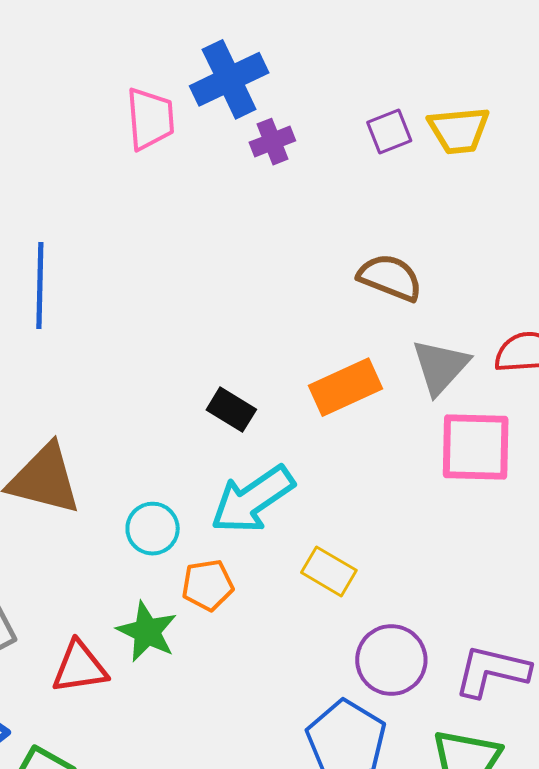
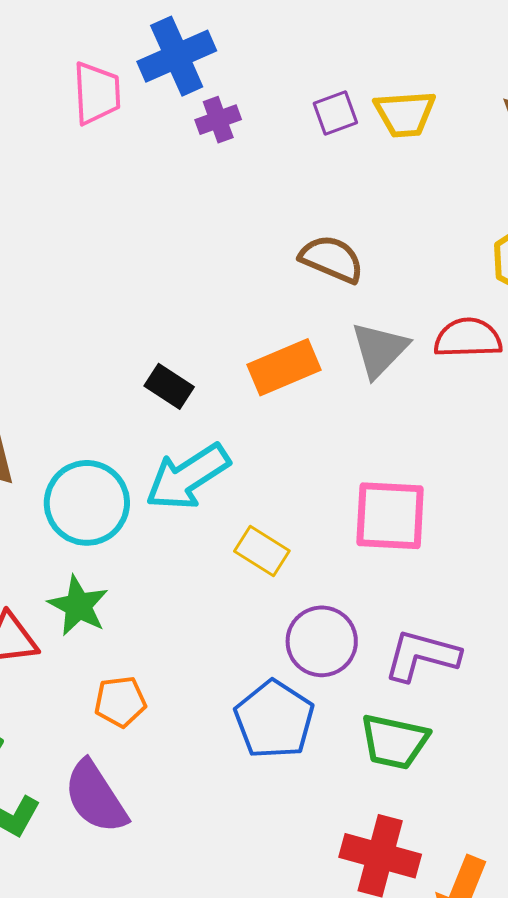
pink square: (476, 447) -> (390, 516), moved
cyan circle: (153, 529) -> (87, 503), size x1.6
orange pentagon: (208, 585) -> (120, 702), moved

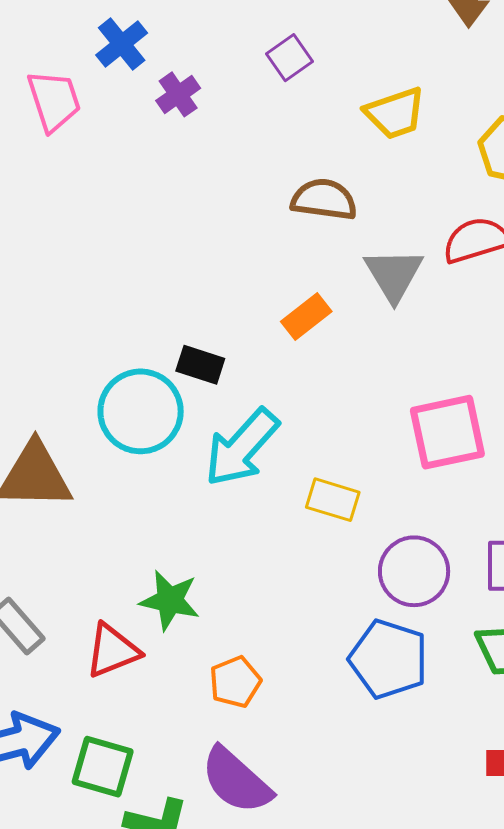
blue cross: (177, 56) -> (122, 44), size x0.7
yellow trapezoid: (405, 114) -> (395, 113), moved
orange rectangle: (284, 367) -> (306, 317), size x0.7
cyan circle: (87, 503) -> (141, 411), moved

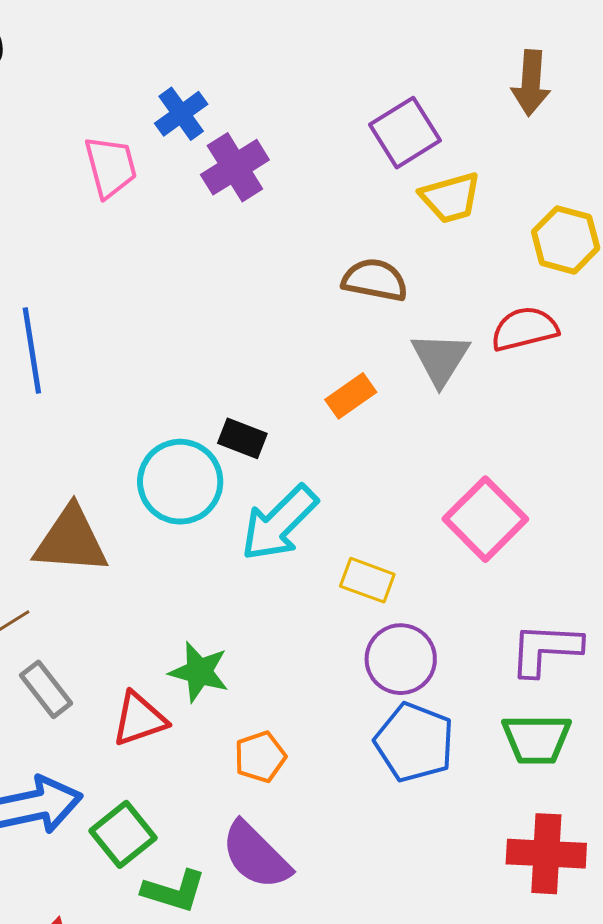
purple square: (290, 58) -> (405, 133), moved, size x1.5
purple cross: (178, 94) -> (235, 167), size x1.5
pink square: (447, 432) -> (485, 519), turned -36
purple circle: (414, 571) -> (401, 659), moved
green square: (103, 767) -> (123, 834), turned 32

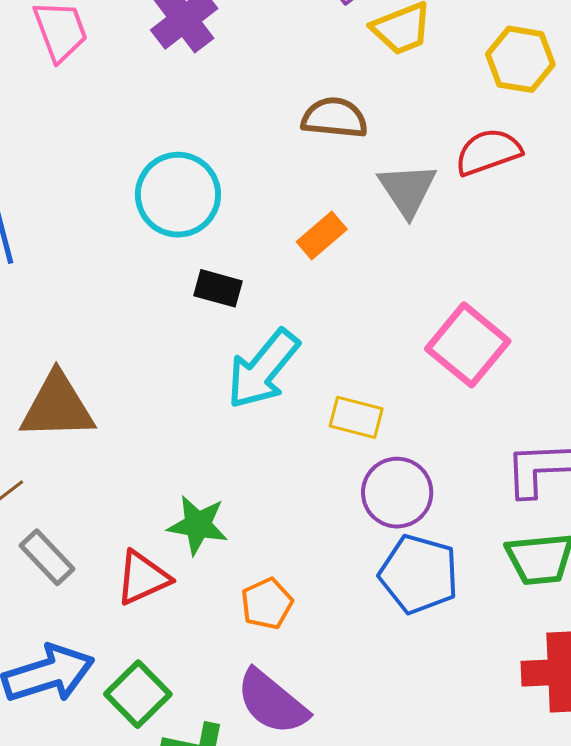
cyan circle: (180, 482) -> (178, 195), moved

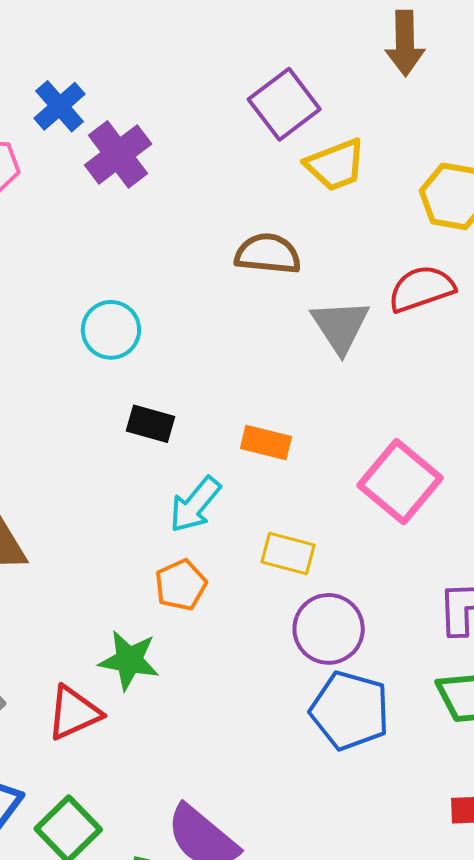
cyan circle: (178, 195) -> (111, 330), size x0.7
orange rectangle: (322, 236) -> (266, 443), moved, turned 54
cyan arrow: (263, 369) -> (195, 505), size x0.7
orange pentagon: (267, 604) -> (181, 585), moved

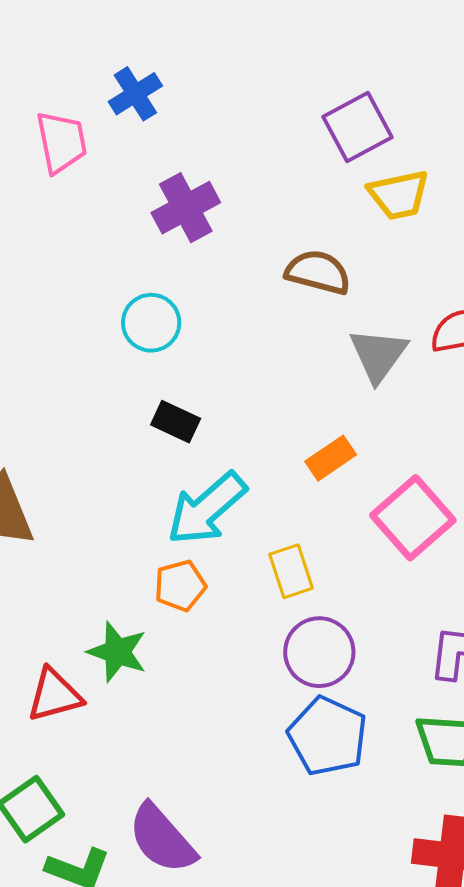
purple cross: (118, 154) -> (186, 208), moved
orange rectangle: (266, 443) -> (331, 458), moved, turned -57
cyan arrow: (195, 505) -> (207, 509), size x1.4
yellow rectangle: (288, 553) -> (291, 571), turned 48

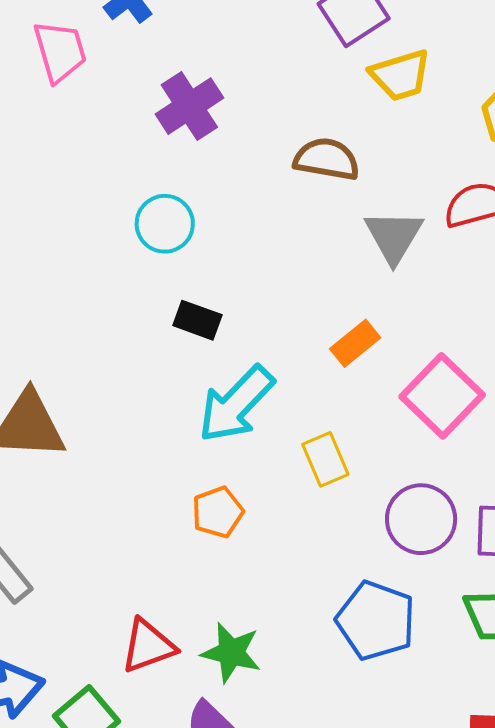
orange pentagon: (180, 586) -> (218, 512), moved
green star: (117, 652) -> (231, 653), moved
purple circle: (319, 652) -> (421, 519), moved
red triangle: (54, 695) -> (148, 646), moved

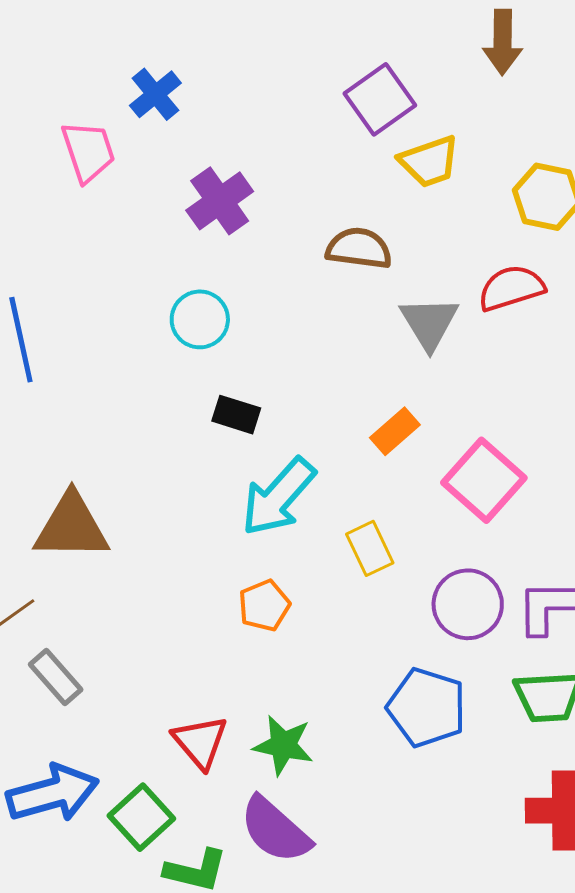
red triangle: (148, 646) -> (200, 742), turned -48

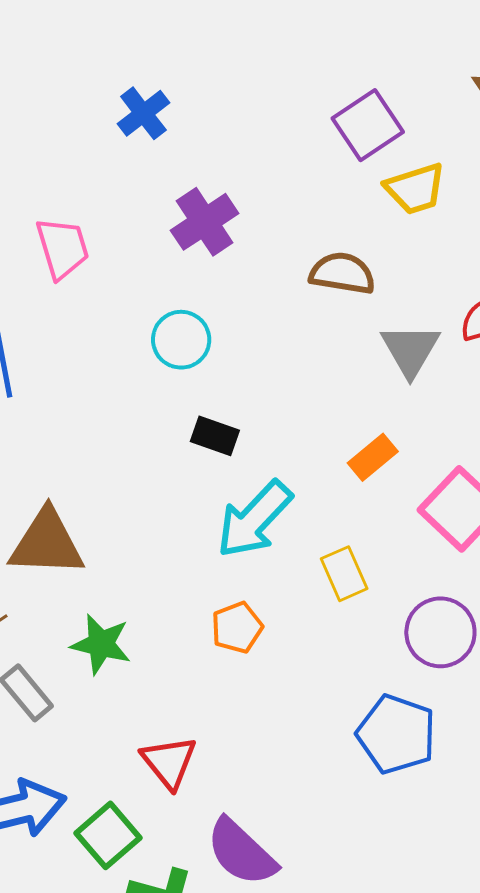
pink trapezoid: (88, 151) -> (62, 248), moved
green star: (283, 745) -> (101, 644), moved

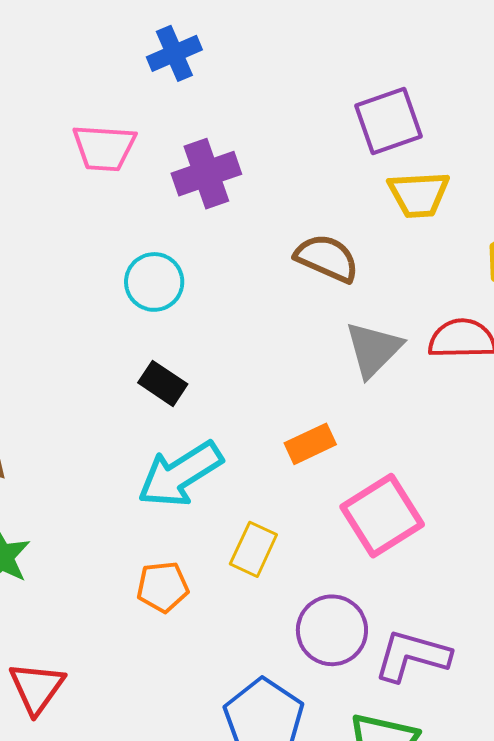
pink trapezoid: (62, 248) -> (104, 148), moved, turned 96
yellow rectangle: (344, 574) -> (253, 549), turned 34
orange pentagon: (237, 628) -> (163, 587), moved

